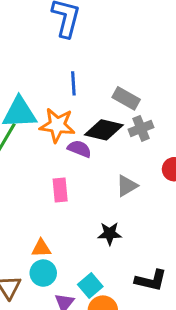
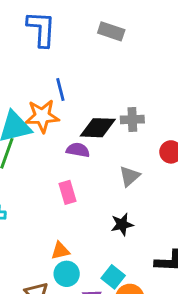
gray rectangle: (126, 98) -> (111, 31), moved
orange star: (57, 125) -> (42, 116), moved
gray cross: (141, 128) -> (132, 120), turned 30

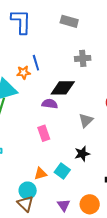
orange star: (42, 116) -> (24, 73), moved, size x0.6
gray cross: (132, 120) -> (83, 58), moved
cyan circle: (67, 274) -> (28, 191), moved
cyan square: (113, 277) -> (62, 171), moved

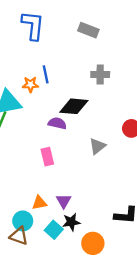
black star: (82, 154) -> (71, 222), moved
cyan square: (62, 171) -> (54, 230), moved
brown triangle: (25, 204) -> (19, 236), turned -30
purple triangle: (64, 205) -> (64, 201), moved

